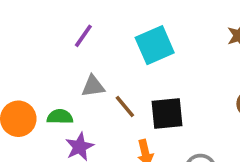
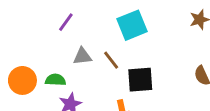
purple line: (83, 36) -> (66, 22), moved
brown line: (125, 106) -> (111, 60), moved

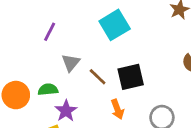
gray triangle: (82, 56) -> (71, 63), turned -36
brown line: (111, 60) -> (98, 77), moved

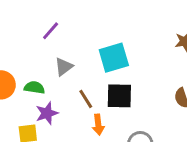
cyan square: (115, 25) -> (114, 58), moved
brown line: (98, 77) -> (86, 99), moved

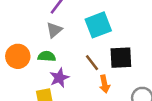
cyan square: (114, 58) -> (98, 25), moved
gray triangle: (64, 67) -> (54, 30), moved

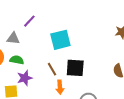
gray triangle: (54, 30) -> (13, 38), moved, turned 40

